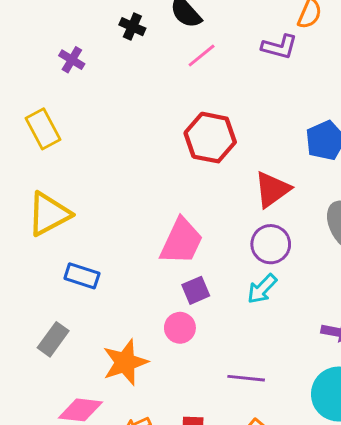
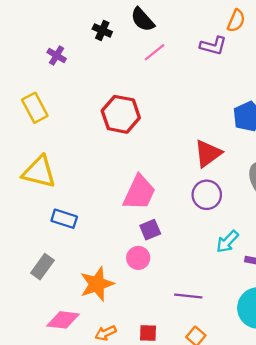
red hexagon: (210, 138) -> (121, 114), moved
yellow triangle: (49, 214) -> (39, 172), turned 42
cyan arrow: (262, 289) -> (227, 242), moved

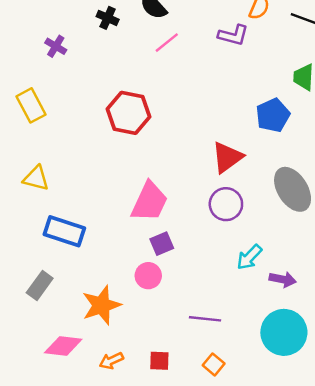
yellow triangle: (39, 172) -> (36, 178), size x0.7
blue rectangle: (64, 219) -> (64, 231), size x1.4

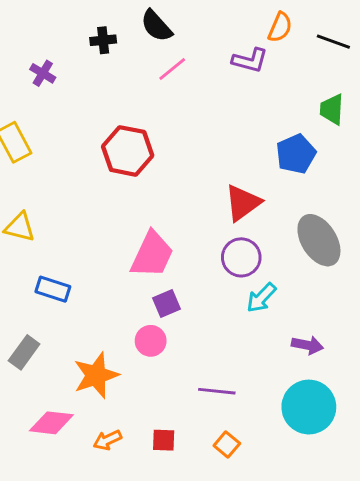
black cross: (108, 18) -> (103, 40), turned -30
blue rectangle: (64, 231) -> (53, 289), size x0.7
cyan arrow: (249, 257) -> (261, 298), moved

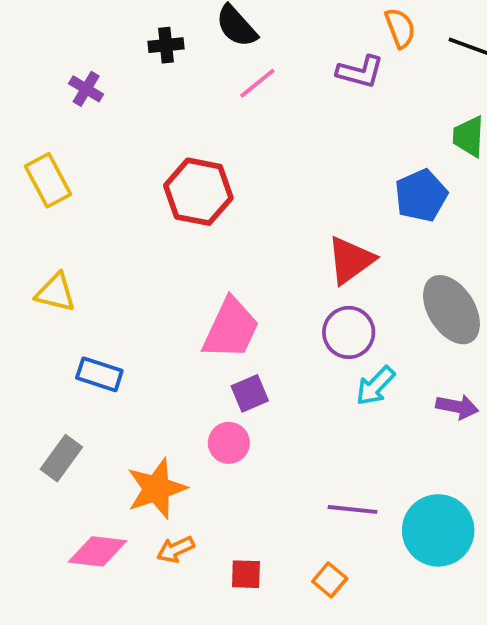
orange semicircle: (280, 27) -> (400, 28), turned -44
purple arrow: (307, 345) -> (457, 407), moved
purple line: (217, 391) -> (353, 509), moved
orange arrow: (107, 440) -> (176, 549), moved

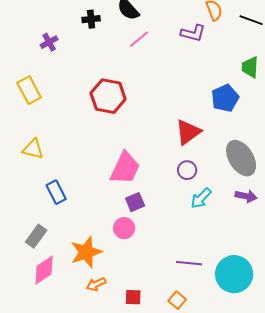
purple cross: (86, 89) -> (49, 42), turned 30
purple circle: (349, 332) -> (187, 170), size x0.7
blue rectangle: (99, 374) -> (56, 192), turned 45
purple arrow: (457, 407) -> (246, 196), moved
pink diamond: (98, 551) -> (44, 270), moved, turned -40

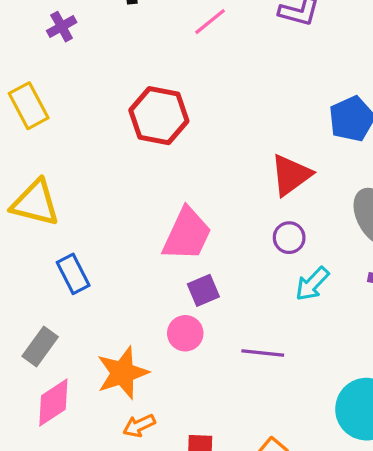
yellow triangle: (33, 149) -> (35, 203), size x1.4
purple line: (189, 263) -> (263, 353), moved

